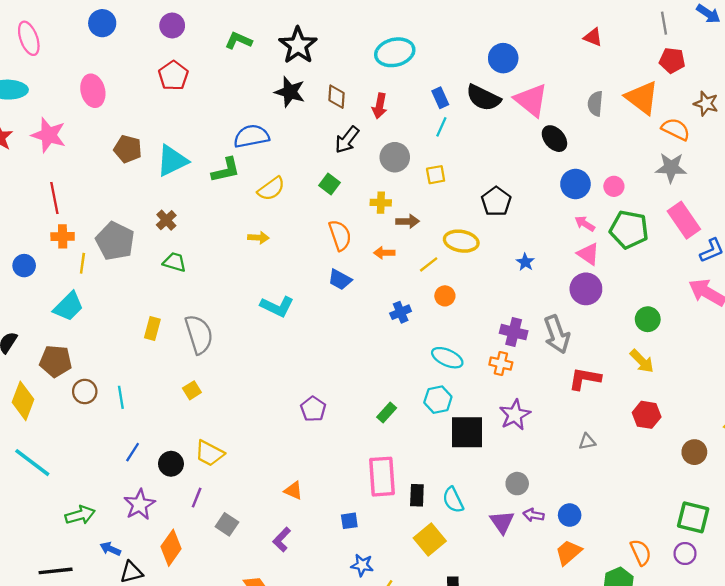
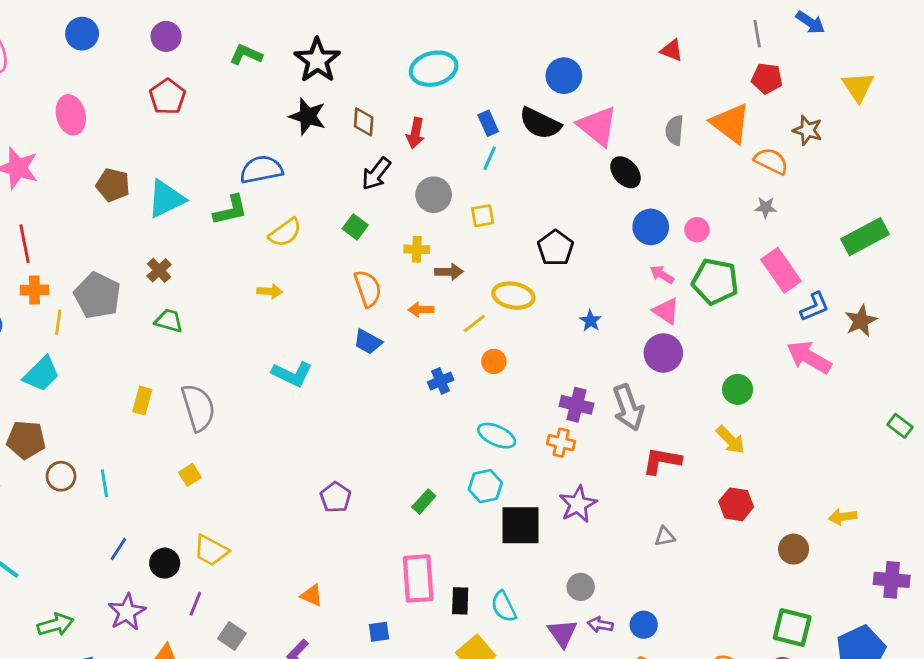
gray star: (671, 168) -> (766, 207), size x0.6

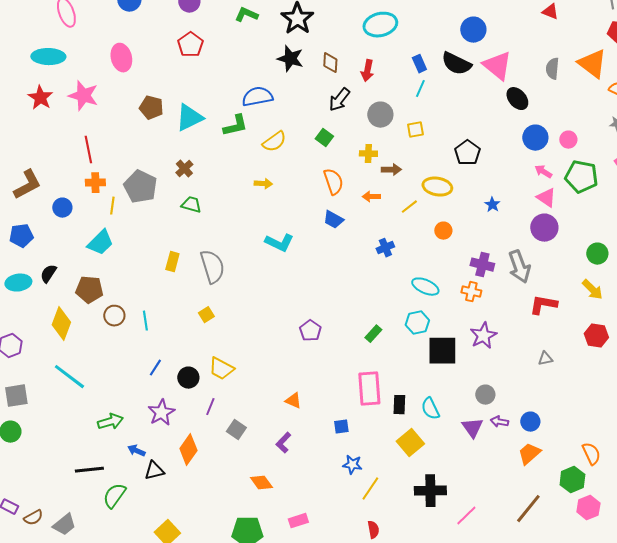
orange circle: (494, 361) -> (443, 231), moved

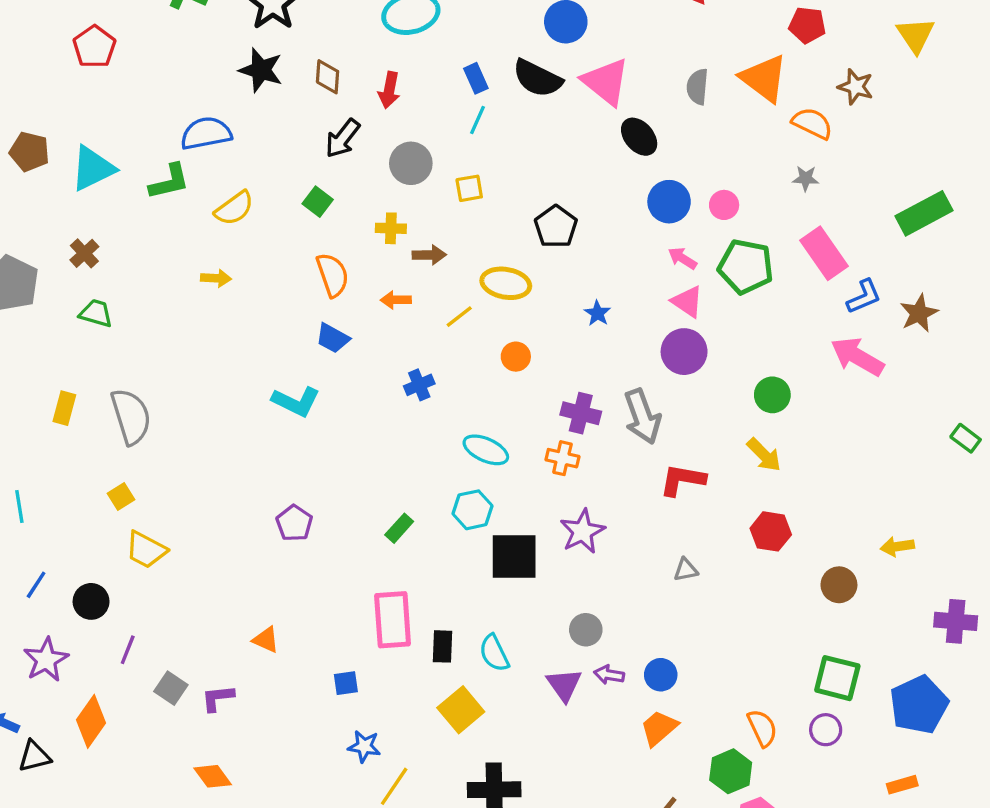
cyan L-shape: (279, 243) -> (296, 402), moved
yellow trapezoid: (221, 369) -> (146, 550), moved
purple L-shape: (283, 443) -> (218, 698), moved, turned 40

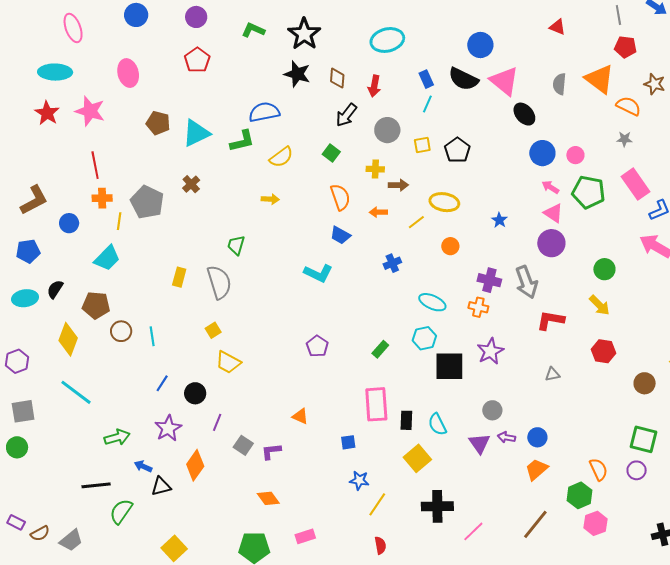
black pentagon: (556, 227) -> (457, 150), moved
green trapezoid: (96, 313) -> (236, 245), moved, turned -90

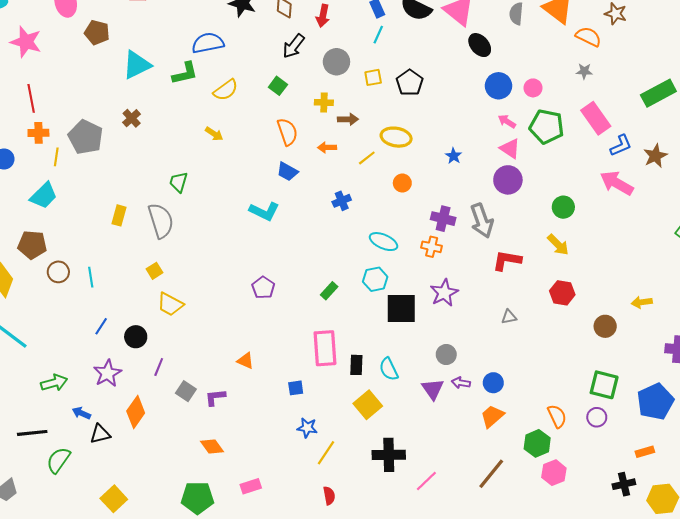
brown pentagon: (158, 123) -> (97, 32), moved
yellow arrow: (270, 199) -> (214, 134), turned 30

